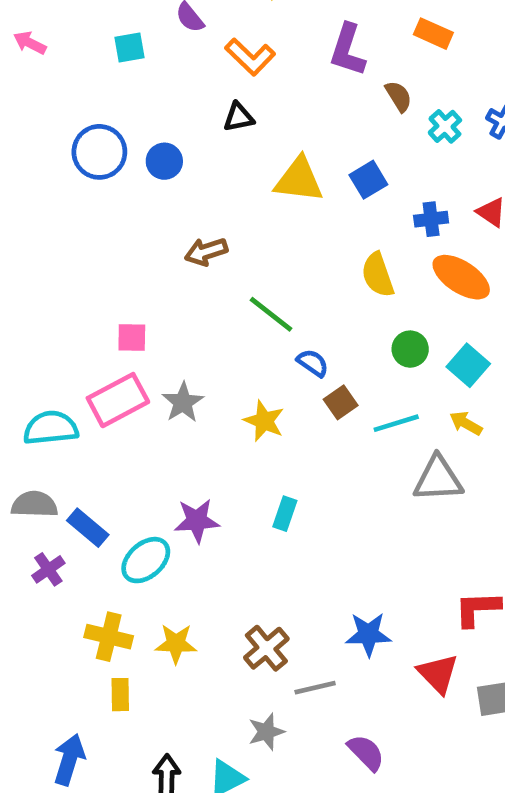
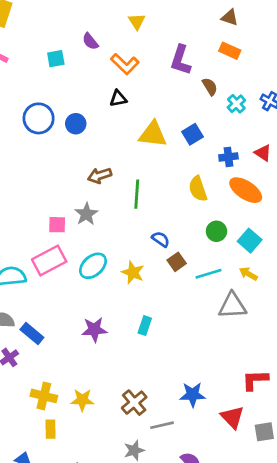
green line: (271, 314) -> (137, 194), moved, turned 56
gray star: (183, 402) -> (86, 214), moved
cyan ellipse: (146, 560) -> (93, 266), moved

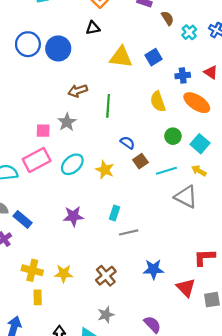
blue circle: (76, 124) -> (58, 48), size x1.5
gray triangle: (232, 306) -> (186, 197), turned 30
gray line: (162, 425) -> (129, 232), moved

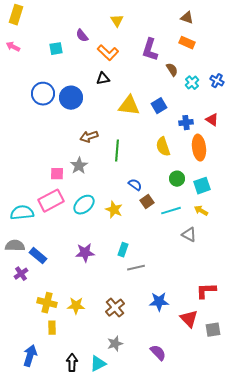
orange ellipse: (197, 103) -> (199, 148), turned 50
cyan square: (200, 144) -> (202, 186), turned 30
gray triangle: (186, 197) -> (189, 235), size x0.7

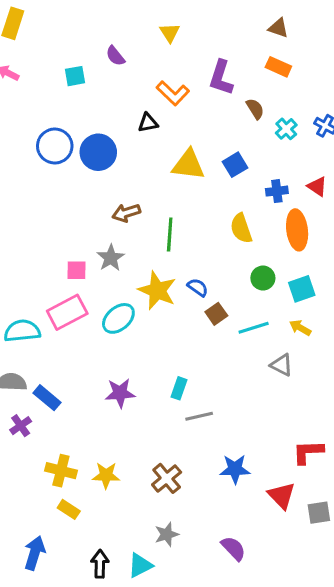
orange L-shape: (108, 53) -> (173, 93), moved
yellow star: (114, 210) -> (157, 290), moved, size x1.4
yellow rectangle: (52, 328) -> (69, 509), turned -56

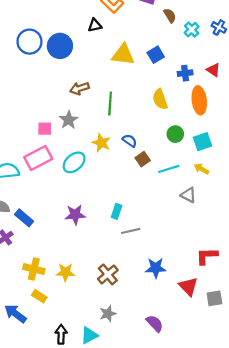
yellow star: (157, 290) -> (101, 143), size x0.7
blue arrow: (35, 553) -> (15, 314), moved, turned -70

